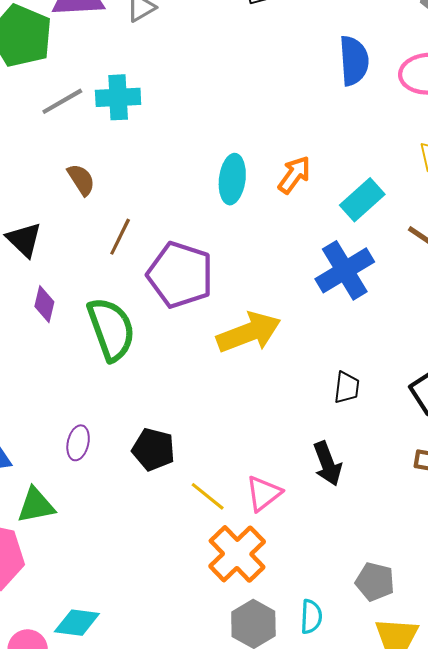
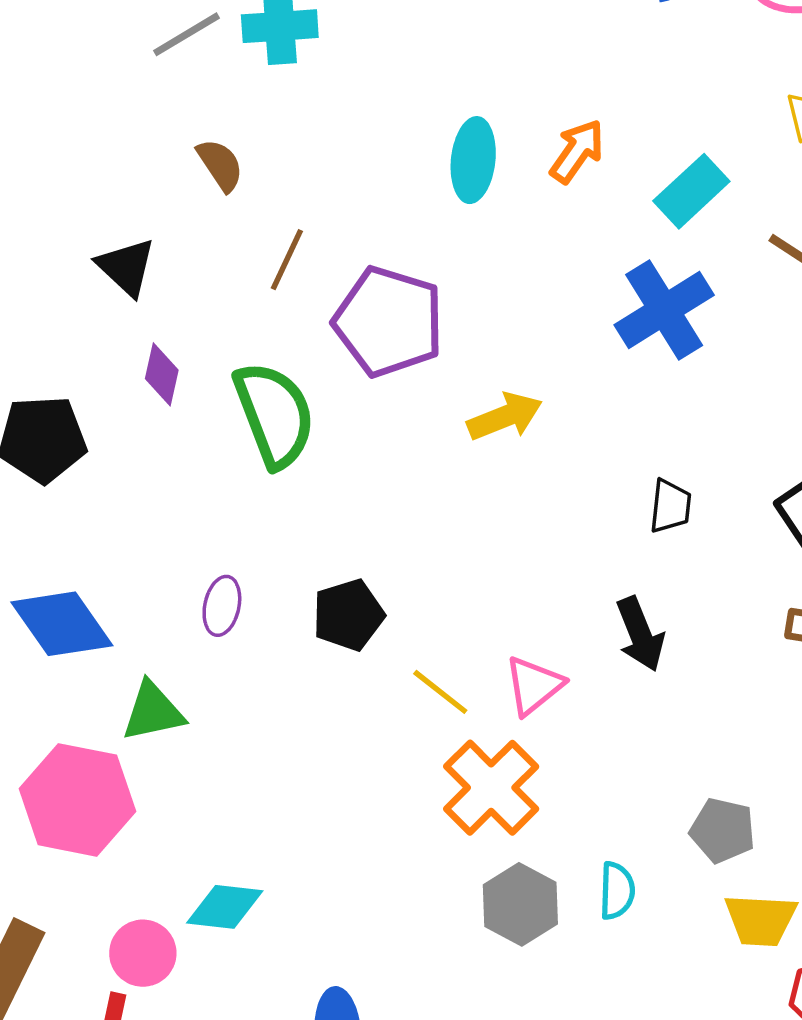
yellow arrow: (249, 332) -> (505, 417), size x0.7
black pentagon: (153, 449) -> (348, 615), turned -30

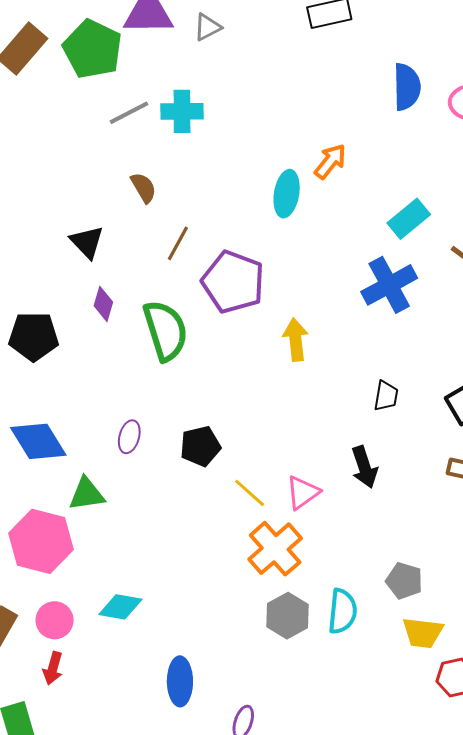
orange arrow: (577, 151) -> (330, 161), moved
yellow arrow: (505, 417) -> (296, 340), turned -78
cyan semicircle: (617, 891) -> (342, 611), size x1.4
pink circle: (143, 953) -> (55, 620), moved

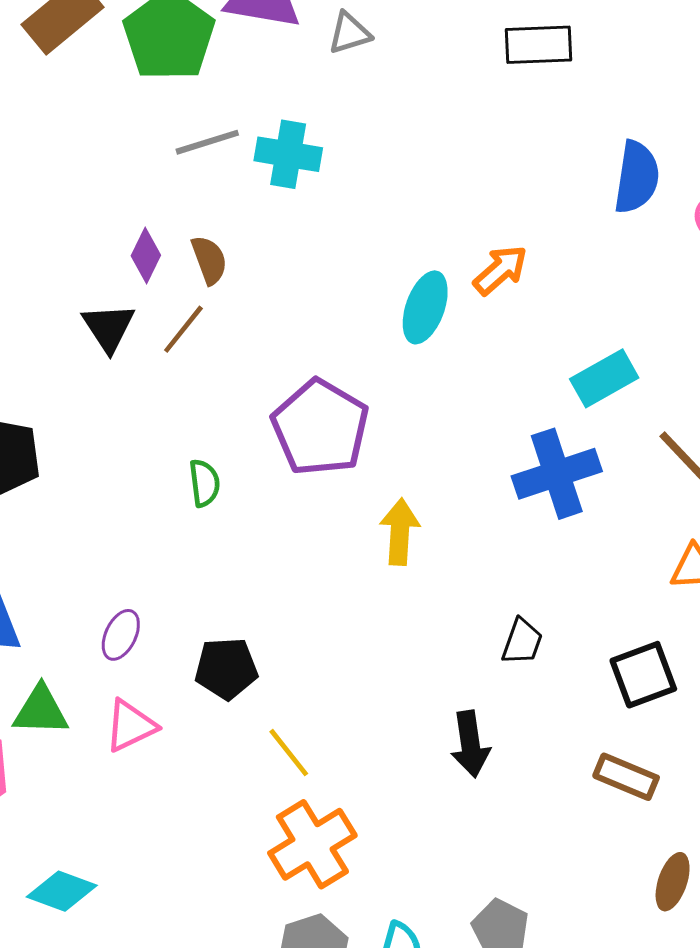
brown line: (178, 243) -> (183, 329), moved
purple diamond: (103, 304) -> (146, 255), moved
green semicircle: (166, 330) -> (204, 483), size x0.5
pink triangle: (303, 493) -> (130, 726), moved

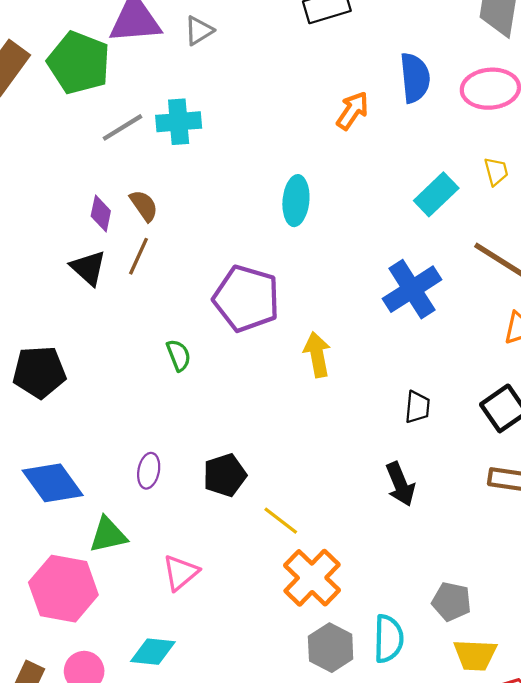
orange arrow: (500, 270) -> (353, 111), moved
cyan rectangle: (604, 378) -> (436, 194), moved
pink triangle: (130, 726) -> (180, 573), moved

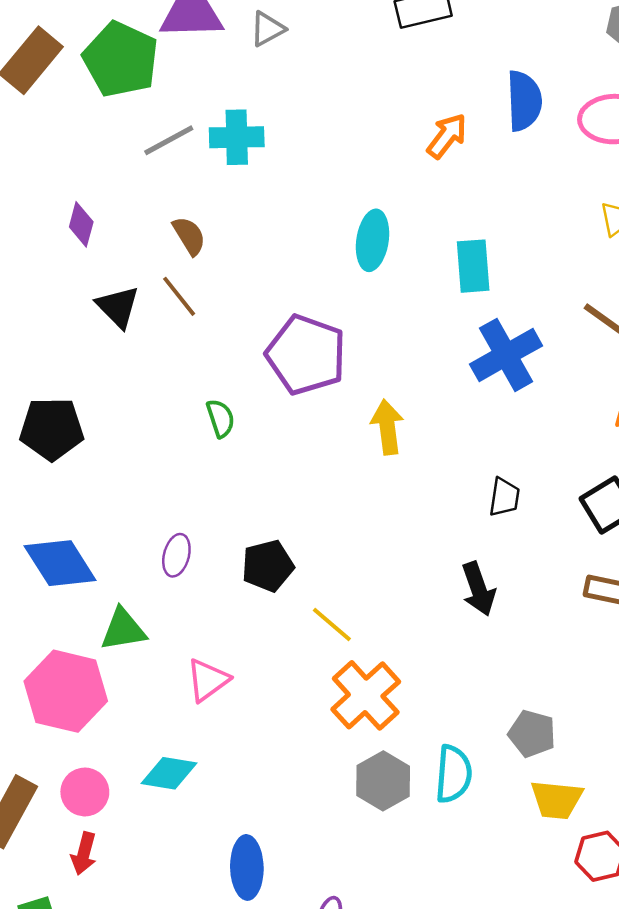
cyan rectangle: (436, 194) -> (473, 266), moved, turned -54
purple diamond: (101, 213) -> (81, 224), moved
brown line: (138, 256) -> (179, 296), turned -66

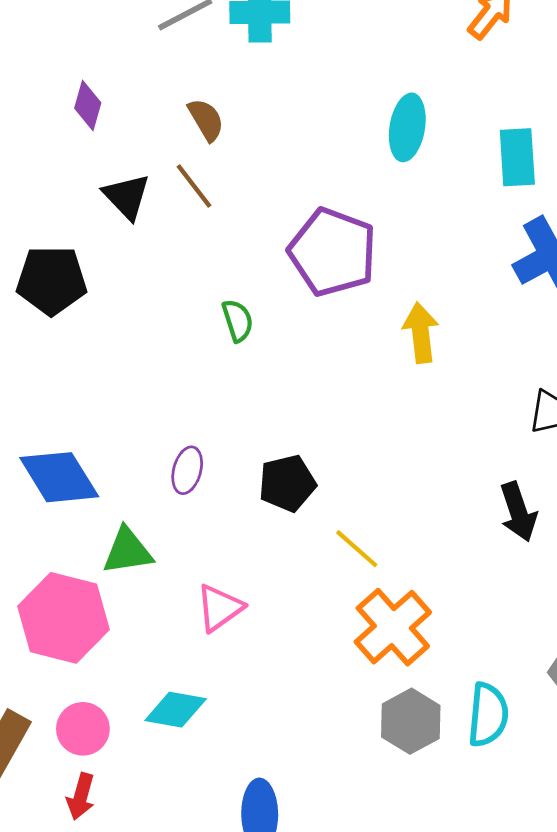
black pentagon: (52, 429) -> (51, 280), moved

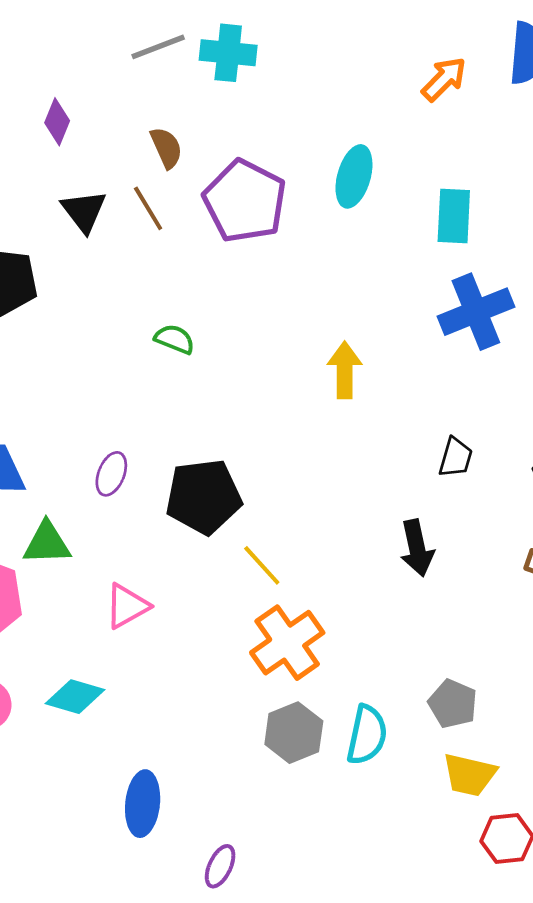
purple pentagon: (333, 252) -> (245, 201), moved
green semicircle: (238, 321) -> (175, 339), turned -57
black pentagon: (287, 483) -> (204, 497), size x1.4

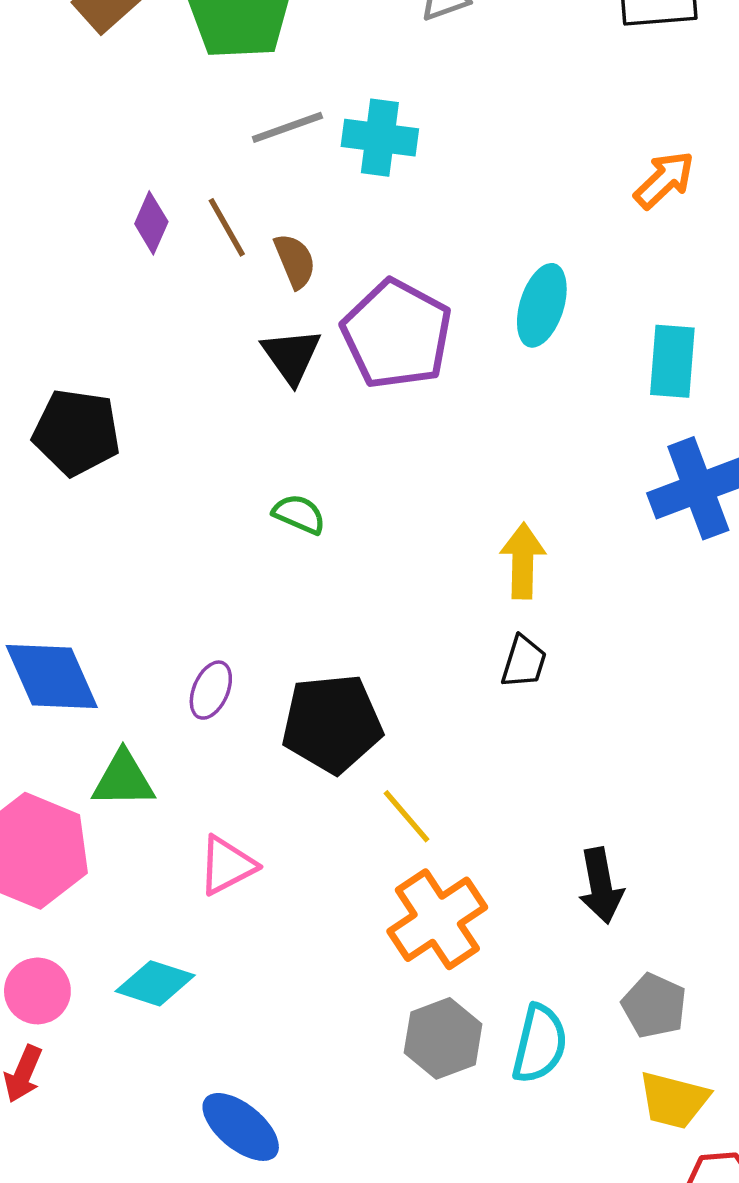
brown line: (148, 208) -> (227, 227), moved
black triangle: (84, 211) -> (291, 356), moved
black trapezoid: (456, 457) -> (524, 662), moved
black arrow: (417, 548) -> (601, 886), moved
blue ellipse: (143, 804) -> (241, 1127), turned -58

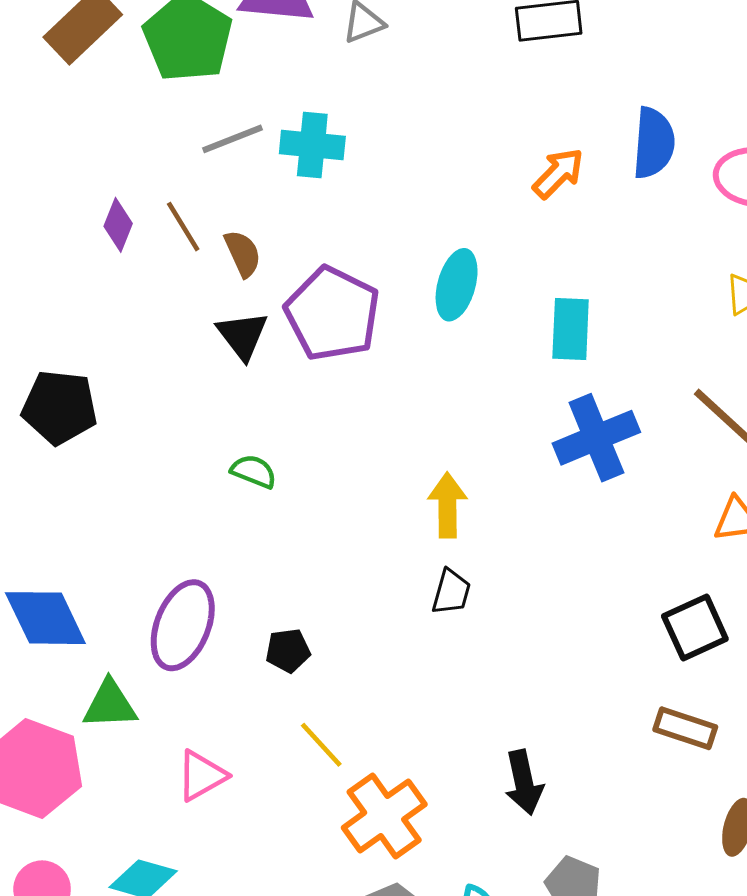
purple ellipse: (211, 690) -> (183, 625), size x1.8
black pentagon: (332, 723) -> (288, 651), size x0.5
yellow line: (407, 816) -> (321, 745), moved

